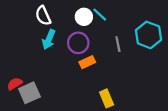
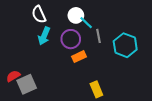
cyan line: (100, 15) -> (86, 23), moved
cyan hexagon: (148, 35) -> (125, 45), moved
gray line: (118, 44) -> (98, 36), moved

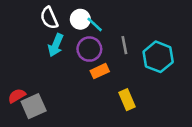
white circle: (76, 15) -> (80, 19), moved
cyan line: (86, 23) -> (95, 24), moved
yellow rectangle: (96, 89) -> (127, 100), moved

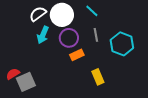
white semicircle: (49, 18) -> (38, 14), turned 78
white circle: (80, 19) -> (62, 15), size x1.5
cyan line: (95, 24) -> (92, 11), moved

